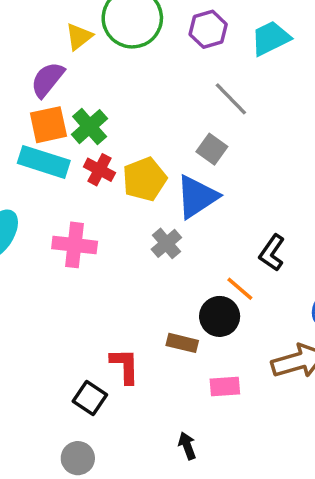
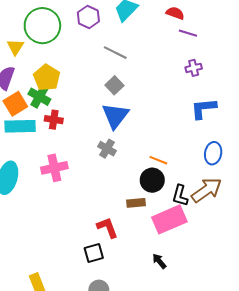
gray square: (212, 149) -> (114, 85), turned 30
yellow pentagon: (145, 179) -> (47, 78), moved
black L-shape: (272, 253) -> (180, 196), moved
pink rectangle: (225, 386) -> (169, 219), size x1.8
black square: (90, 398) -> (94, 253), turned -30

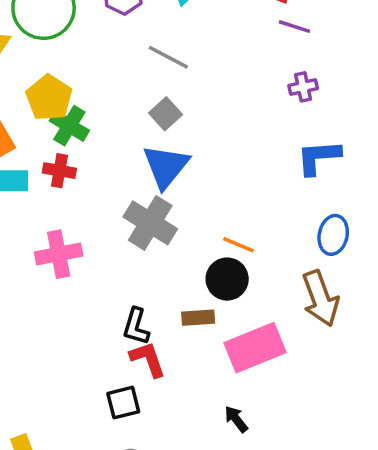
green cross: (39, 97) -> (69, 126), moved
gray cross: (107, 149) -> (150, 223), size x1.6
brown arrow: (207, 190) -> (320, 298), turned 104
black L-shape: (180, 196) -> (136, 326), moved

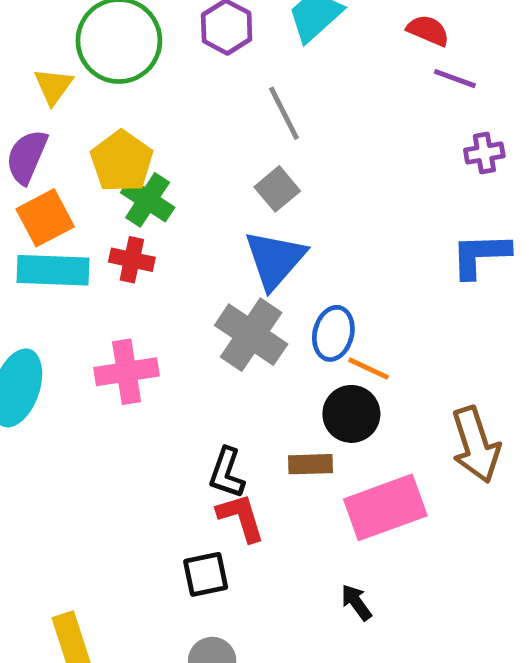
gray line: (168, 57) -> (284, 113), turned 33
purple cross: (303, 87) -> (484, 153), moved
blue ellipse: (333, 235) -> (333, 333), moved

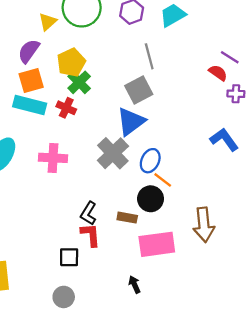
red semicircle: (428, 30) -> (218, 73), moved
gray square: (277, 189) -> (139, 90), size x1.4
blue L-shape: (480, 255) -> (224, 140), turned 44

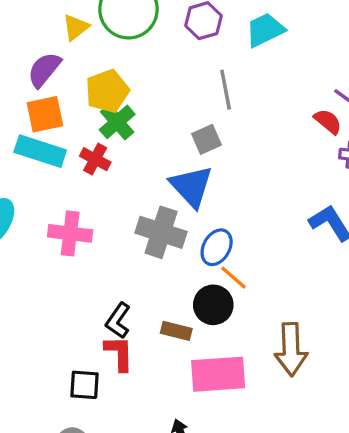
gray square: (139, 90) -> (206, 139), size x0.7
blue triangle: (131, 122) -> (191, 186), turned -40
gray cross: (113, 153) -> (161, 232), turned -32

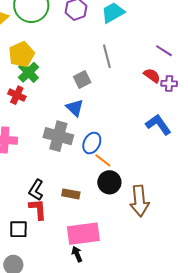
gray line: (226, 90) -> (107, 56), moved
red semicircle: (328, 121) -> (152, 75), moved
blue triangle: (191, 186) -> (75, 108), size x0.7
black circle: (213, 305) -> (109, 182), moved
pink rectangle: (218, 374) -> (83, 234), moved

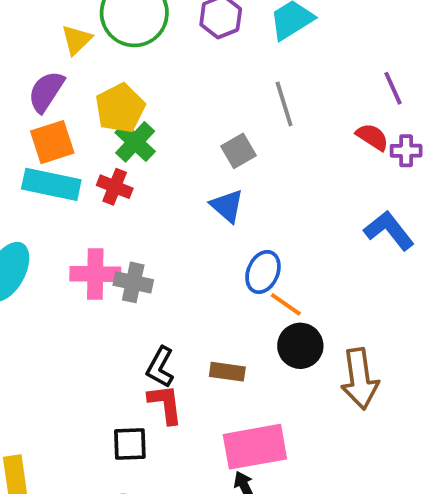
purple line: (164, 51) -> (393, 88), turned 36
gray cross: (58, 136) -> (133, 282), moved, size x0.7

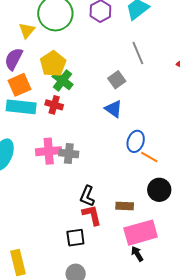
black circle: (300, 346) -> (159, 190), moved
brown rectangle: (227, 372) -> (125, 206), moved

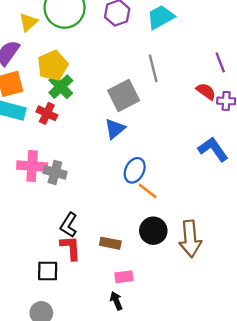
gray square: (117, 80) -> (124, 96), size x1.5
blue triangle: (114, 109) -> (115, 129), turned 36
pink rectangle: (141, 233) -> (124, 277), size x0.5

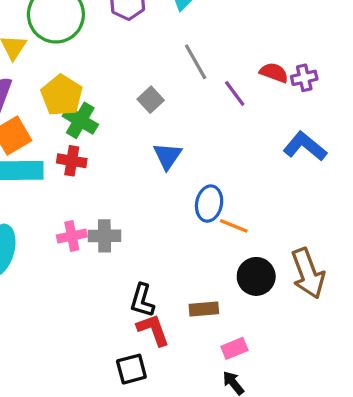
purple line: (220, 62) -> (235, 93), moved
gray square: (124, 96) -> (151, 100), moved, size x0.6
pink cross: (32, 166) -> (72, 236), size x0.7

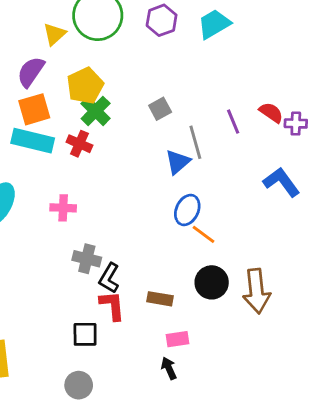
gray line: (196, 62) -> (195, 142), moved
blue triangle: (167, 156) -> (178, 162), moved
gray cross: (104, 236) -> (87, 259), moved

